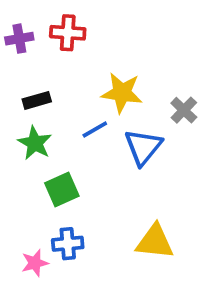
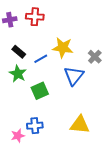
black rectangle: (37, 100) -> (19, 52), turned 56
blue line: (95, 129) -> (41, 59), moved
green square: (62, 189) -> (40, 91), moved

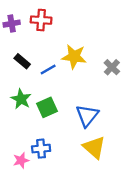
green star: (18, 74) -> (21, 99), moved
blue triangle: (74, 76) -> (87, 116), moved
yellow triangle: (80, 125) -> (94, 147), turned 35

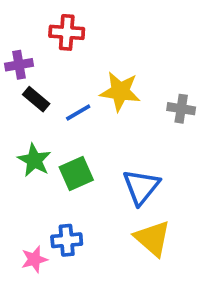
purple cross: (12, 24) -> (19, 65), moved
gray cross: (112, 67) -> (181, 109), turned -35

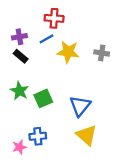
red cross: (67, 32) -> (54, 18), moved
purple cross: (19, 65) -> (19, 37), moved
gray cross: (181, 109) -> (102, 53), moved
blue line: (78, 112) -> (46, 39), moved

